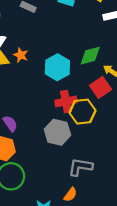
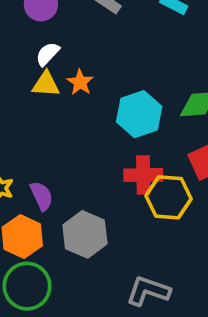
gray hexagon: (57, 132) -> (85, 234), moved

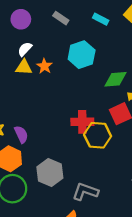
cyan hexagon: (139, 114) -> (82, 55), moved
gray hexagon: (85, 234) -> (50, 172), moved

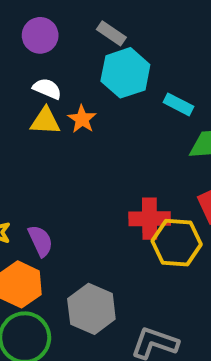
cyan rectangle: (101, 19) -> (179, 104), moved
white semicircle: (25, 49) -> (47, 89), turned 70
cyan hexagon: (82, 55) -> (125, 73), moved

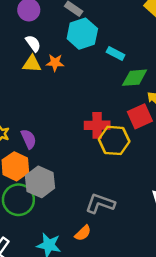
white semicircle: (47, 89) -> (33, 43), turned 30
orange star: (82, 119) -> (55, 63), turned -30
gray hexagon: (91, 309) -> (40, 182), moved

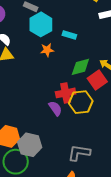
orange star: (55, 63) -> (47, 50), moved
green diamond: (135, 78) -> (80, 67), moved
purple semicircle: (29, 139) -> (55, 108), moved

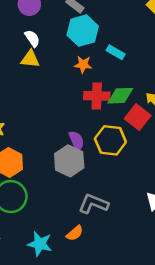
red square: (97, 80) -> (138, 117), turned -30
red cross: (66, 93) -> (97, 96), moved
gray hexagon: (30, 145) -> (69, 161), moved

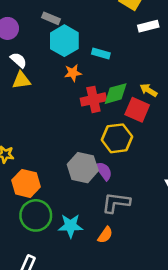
purple semicircle: (76, 141) -> (104, 171), moved
cyan star: (40, 244) -> (71, 226), moved

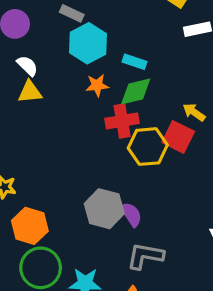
green diamond: (116, 94) -> (136, 91), moved
yellow hexagon: (117, 138) -> (148, 147), moved

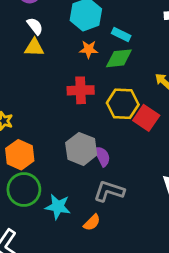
red cross: (122, 121) -> (81, 90), moved
red square: (178, 137) -> (146, 118), moved

